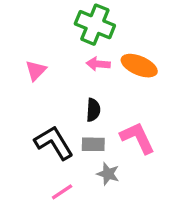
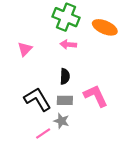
orange ellipse: (139, 66) -> (105, 27), moved
gray star: (108, 174) -> (61, 121), moved

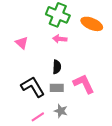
pink triangle: (25, 49) -> (22, 43), turned -32
gray star: (61, 121) -> (61, 111), moved

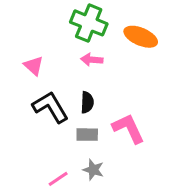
black L-shape: (33, 87) -> (50, 107), moved

